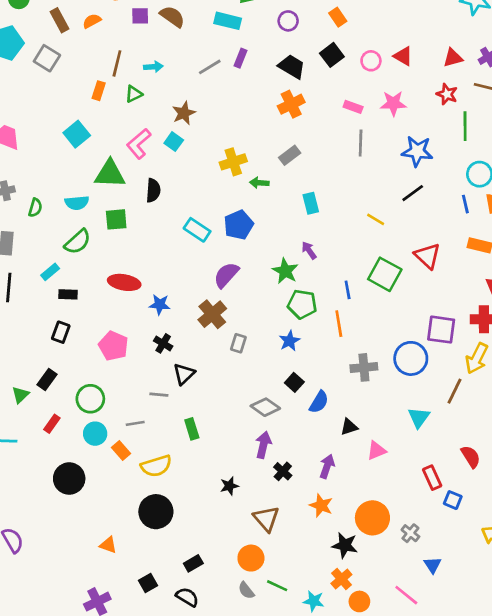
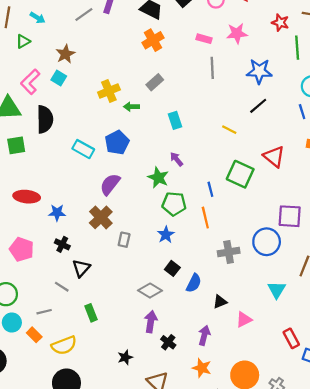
cyan arrow: (153, 67) -> (38, 18), turned 40
black semicircle: (153, 190) -> (45, 119), size x1.4
gray line: (159, 395) -> (62, 287), turned 32

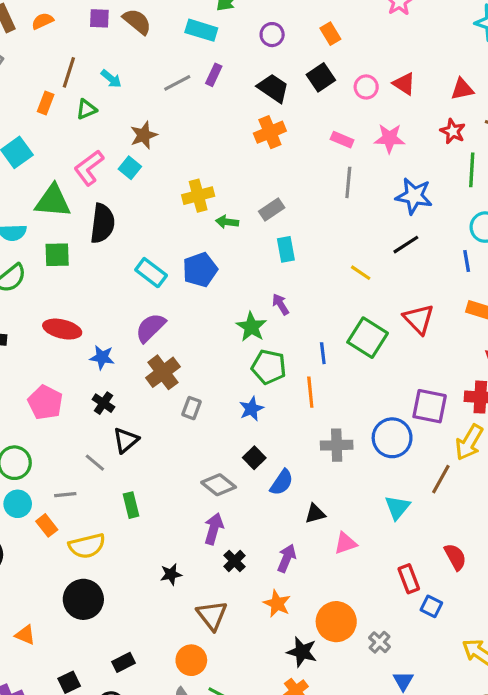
gray rectangle: (155, 82) -> (272, 209), moved
purple semicircle: (110, 184) -> (150, 328), moved

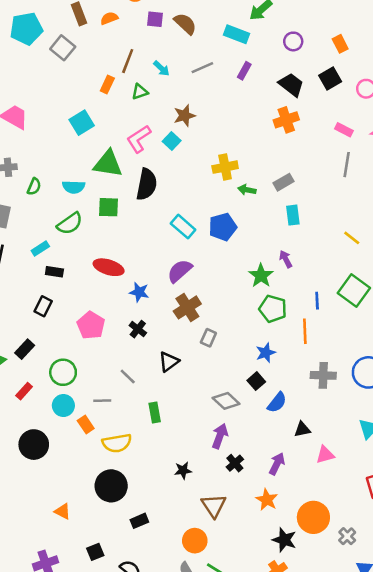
gray line: (177, 83) -> (202, 68), moved
blue star: (251, 409) -> (266, 353), moved
black triangle: (126, 440) -> (169, 362), moved
black rectangle: (123, 662) -> (139, 521), moved

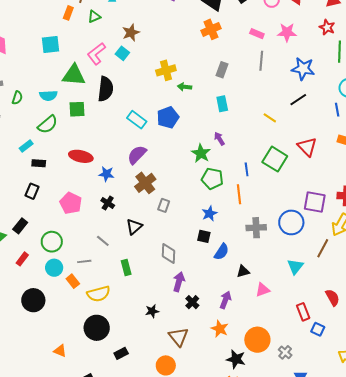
cyan square: (82, 123) -> (51, 45), turned 30
gray rectangle: (284, 182) -> (222, 70), moved, turned -35
black square: (256, 381) -> (204, 236), turned -32
gray diamond: (226, 401) -> (169, 253), moved, turned 55

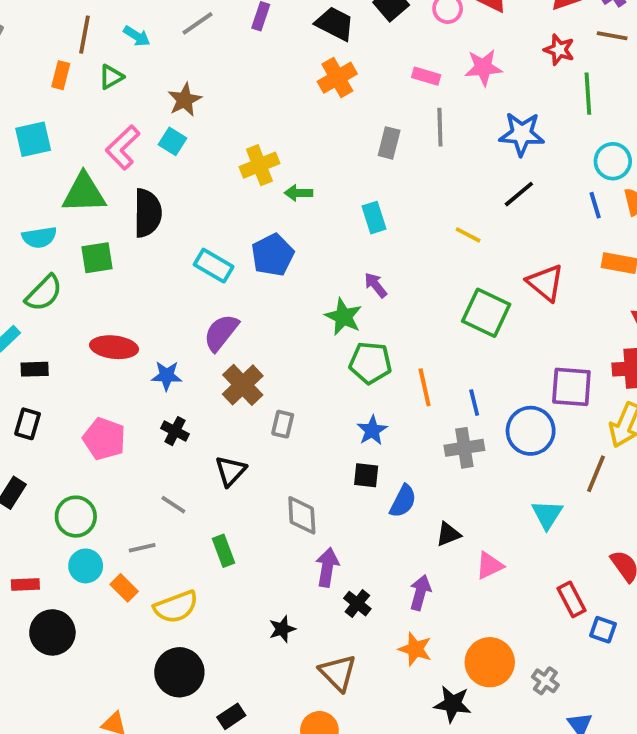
gray rectangle: (222, 70) -> (389, 143), moved
blue line: (247, 169) -> (474, 403), moved
red rectangle: (22, 259) -> (25, 584), moved, turned 56

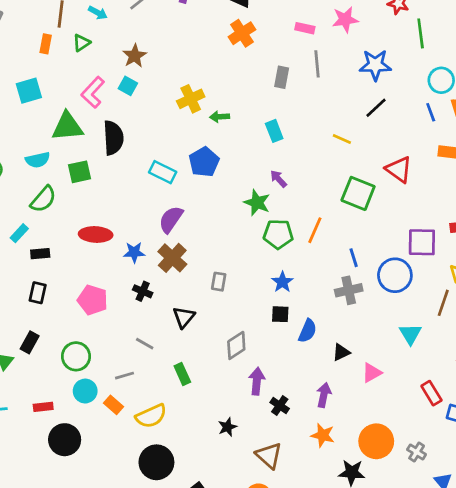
brown cross: (243, 385) -> (172, 258), moved
orange line: (425, 387) -> (315, 230), moved, turned 40
gray diamond: (302, 515) -> (236, 345), turned 64

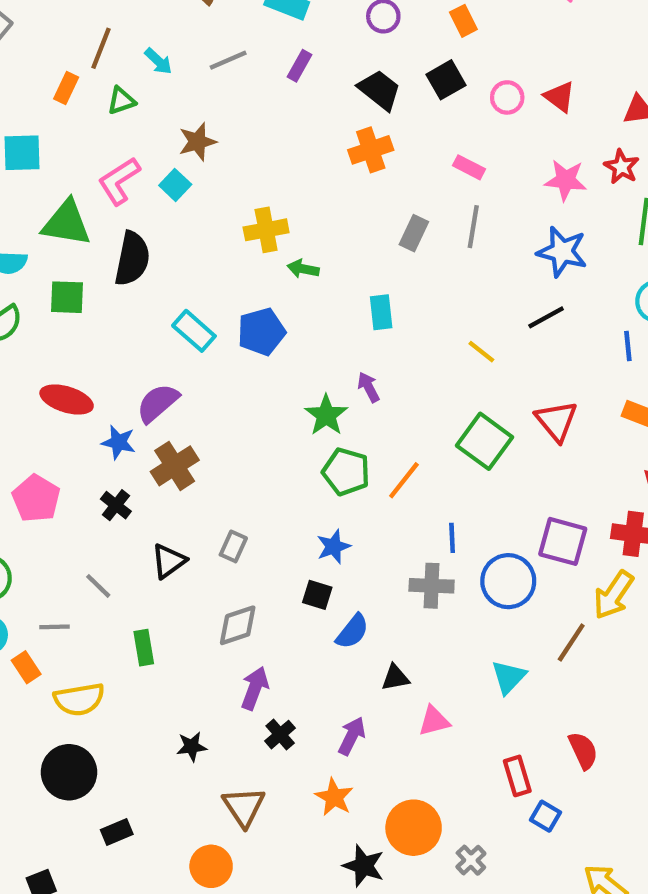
pink star: (345, 20) -> (566, 180), moved
purple semicircle: (171, 219) -> (158, 403), moved
gray rectangle: (219, 282) -> (233, 546), moved

